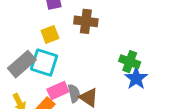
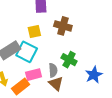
green cross: (130, 62) -> (69, 60), moved
gray semicircle: (74, 93) -> (53, 70), moved

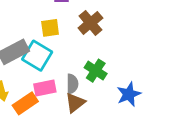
brown cross: (63, 26) -> (90, 23), turned 30
brown triangle: (56, 84) -> (75, 103), turned 35

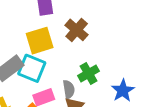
yellow square: (50, 28) -> (40, 41), size x1.5
green cross: (96, 71) -> (88, 73), turned 36

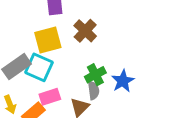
gray semicircle: (69, 89) -> (93, 90), moved
blue star: (123, 91) -> (123, 81), moved

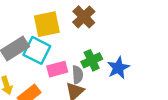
gray semicircle: (93, 90) -> (78, 75), moved
pink rectangle: (50, 97) -> (57, 69), moved

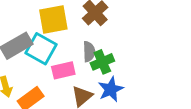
blue star: (118, 68) -> (111, 89), moved
gray semicircle: (78, 75) -> (89, 52), moved

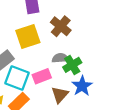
cyan square: (41, 49) -> (17, 78), moved
gray semicircle: (89, 52) -> (60, 58), turned -84

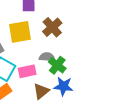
green cross: (72, 65) -> (57, 65), turned -30
blue star: (82, 86) -> (63, 86), turned 30

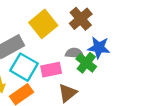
yellow square: (20, 32) -> (43, 24), turned -30
blue star: (63, 86) -> (99, 48), moved

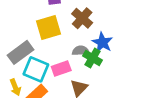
yellow square: (43, 24) -> (48, 27), turned 30
blue star: (99, 48) -> (102, 42), turned 30

